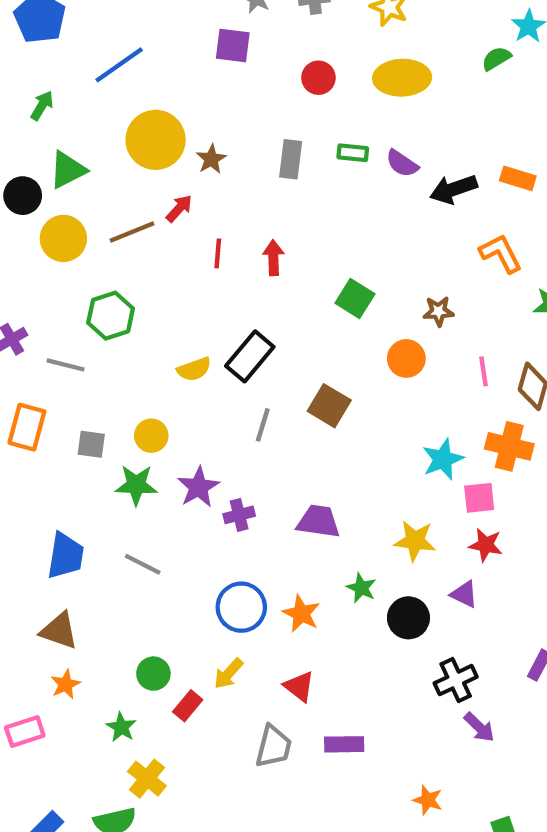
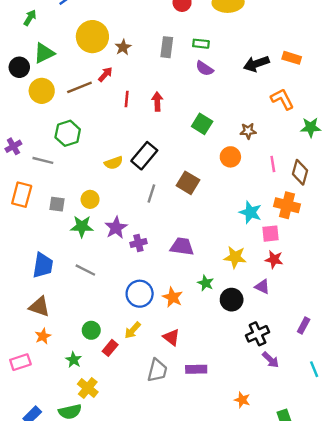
purple semicircle: (402, 163) -> (204, 68), moved
cyan star: (443, 459) -> (250, 212), turned -30

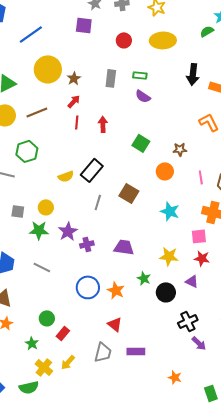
black arrow: (256, 64) -> (193, 74), moved, turned -65
red arrow: (105, 74) -> (74, 101), moved
cyan star: (250, 212) -> (170, 211), moved
yellow arrow: (133, 330) -> (68, 362), moved

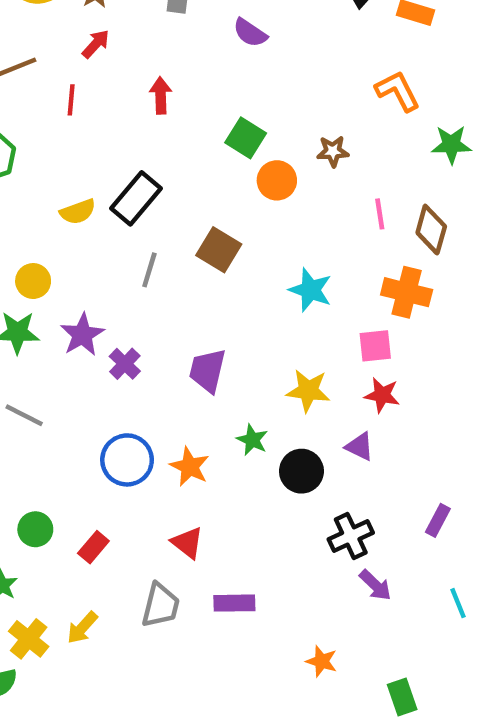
red line: (77, 122) -> (71, 100), moved
orange circle: (165, 171) -> (277, 180), moved
purple cross: (87, 244) -> (125, 364), turned -32
purple trapezoid: (124, 247) -> (208, 370), turned -85
red rectangle: (63, 333) -> (93, 547), moved

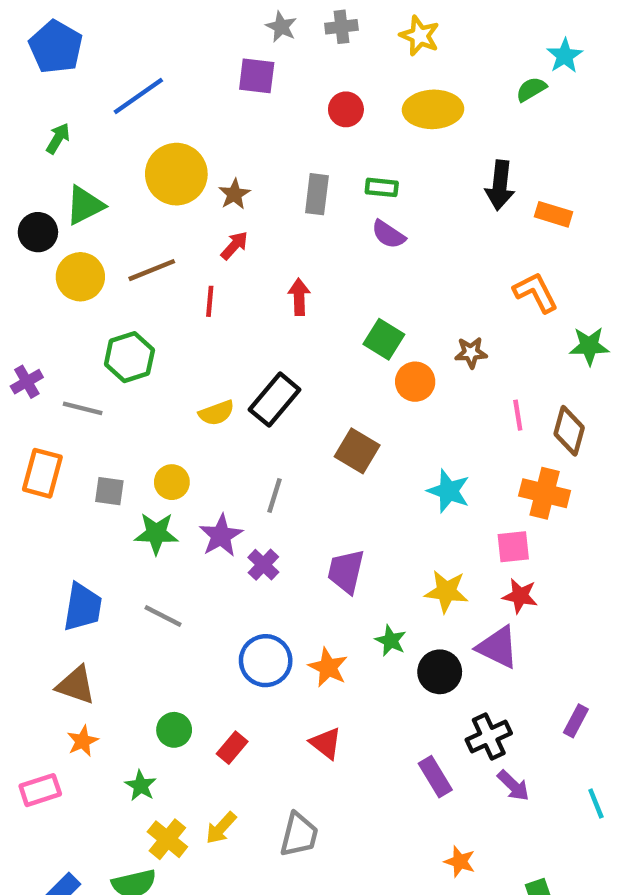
gray line: (149, 270) -> (275, 495), moved
purple triangle: (360, 447) -> (498, 647), size x1.5
purple rectangle: (234, 603) -> (435, 777), moved, turned 60
gray trapezoid: (161, 605) -> (299, 835), moved

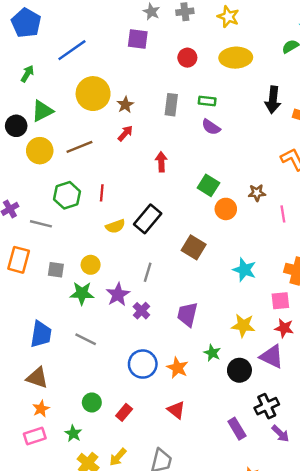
red line: (210, 301) -> (102, 193), moved
pink line: (518, 415) -> (283, 214), moved
pink rectangle: (40, 790) -> (35, 436), moved

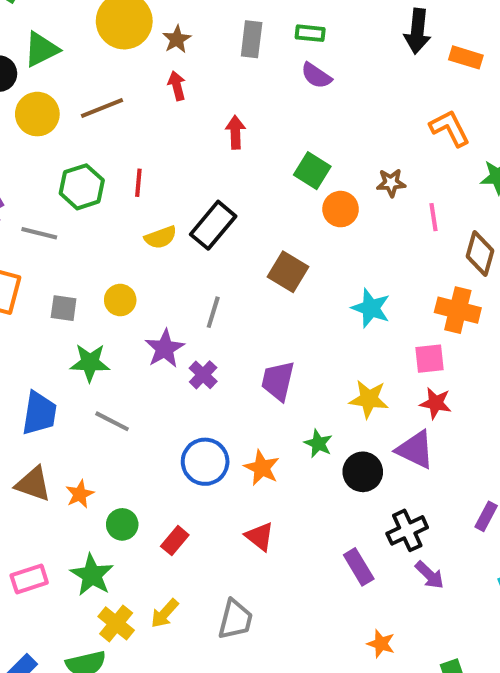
red arrow: (125, 133) -> (177, 86), turned -56
green star: (82, 293) -> (90, 363), moved
orange star: (41, 409) -> (80, 494), moved
green star: (73, 433) -> (92, 575), size x1.5

